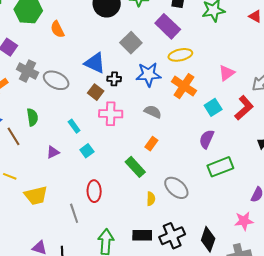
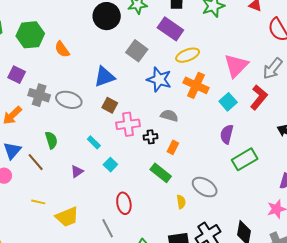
blue triangle: (95, 63) -> (104, 77), turned -35
pink triangle: (227, 73) -> (236, 66), size x1.5
blue star: (148, 74) -> (159, 80), turned 30
black cross: (114, 79) -> (151, 137), moved

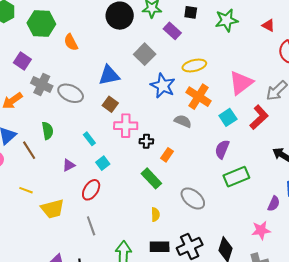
purple rectangle: (170, 29) -> (172, 31), moved, size x0.7
gray semicircle: (169, 116) -> (183, 121), moved
yellow semicircle: (181, 202) -> (155, 215), moved
red ellipse: (124, 203) -> (91, 190), moved, turned 35

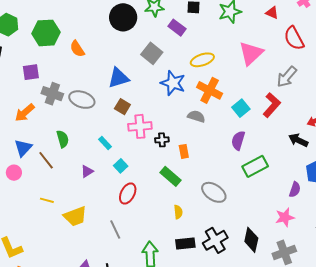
purple square: (22, 61) -> (31, 72), turned -36
pink triangle: (241, 83) -> (251, 53), moved
orange rectangle: (167, 155) -> (184, 151), turned -40
red ellipse: (91, 190) -> (128, 194), moved

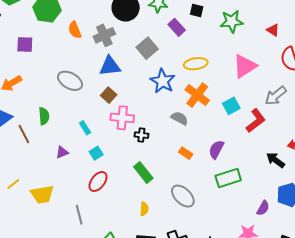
gray cross: (52, 94) -> (104, 35), moved, turned 35
cyan square: (241, 108) -> (231, 106), moved
orange rectangle: (184, 151) -> (186, 153), moved, turned -56
yellow line: (47, 200) -> (13, 184), moved, turned -64

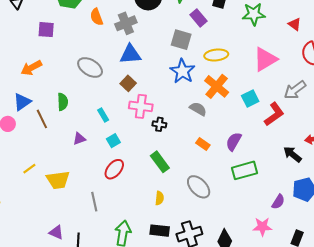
gray square: (147, 48) -> (181, 40), moved, turned -35

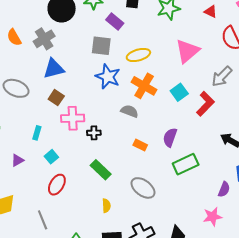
cyan rectangle: (103, 115) -> (37, 133), turned 56

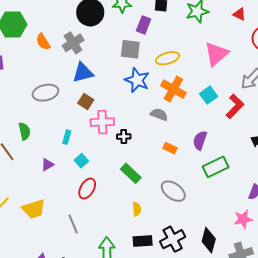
purple rectangle: (115, 21) -> (144, 25), turned 72
gray ellipse: (16, 88) -> (45, 93), turned -35

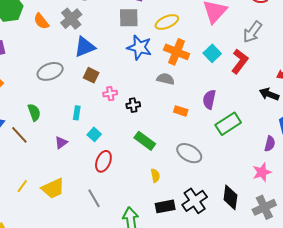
pink cross: (102, 122) -> (110, 94), size x0.6

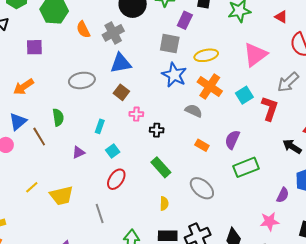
red L-shape: (240, 61) -> (270, 108), turned -30

